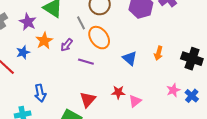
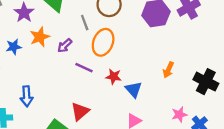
orange ellipse: (99, 38) -> (103, 42), turned 50
blue triangle: (130, 58) -> (134, 89), moved
red star: (118, 92) -> (114, 77), moved

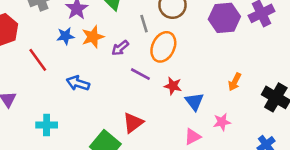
blue star: (14, 47) -> (66, 36), moved
blue arrow: (27, 96) -> (78, 83), moved, turned 108
pink star: (179, 115) -> (222, 122), moved

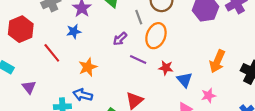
orange star: (93, 37) -> (88, 67), moved
orange arrow: (235, 82) -> (217, 61), size x1.5
blue arrow: (78, 83) -> (83, 95), moved

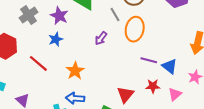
purple line: (138, 59) -> (149, 60), moved
red star: (166, 68) -> (153, 86), moved

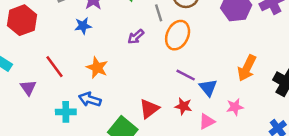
red line: (38, 63) -> (55, 67), moved
orange star: (75, 71) -> (97, 68), turned -30

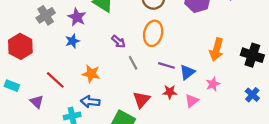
gray line: (159, 13) -> (133, 63), moved
purple arrow: (136, 37) -> (118, 42), turned -88
blue triangle: (208, 88) -> (187, 72), turned 42

